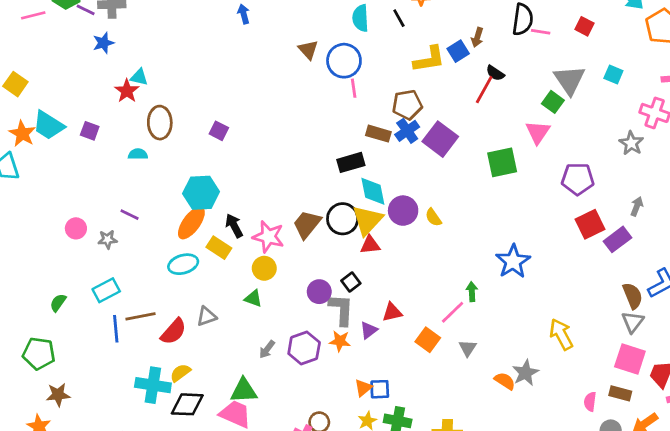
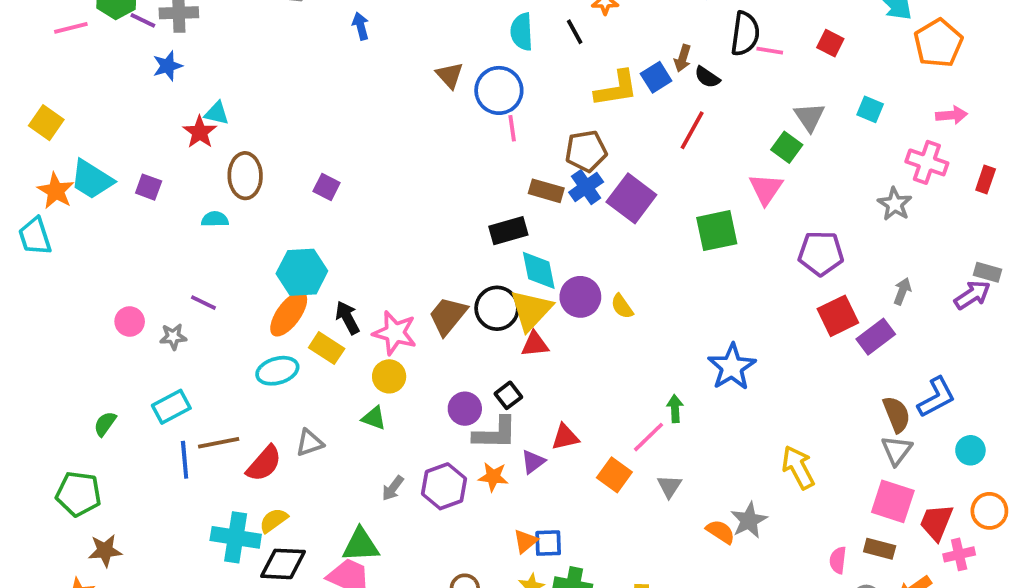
black semicircle: (495, 73) -> (707, 77), moved
gray triangle: (569, 80) -> (809, 117), size x0.7
gray L-shape: (341, 310) -> (495, 433), turned 88

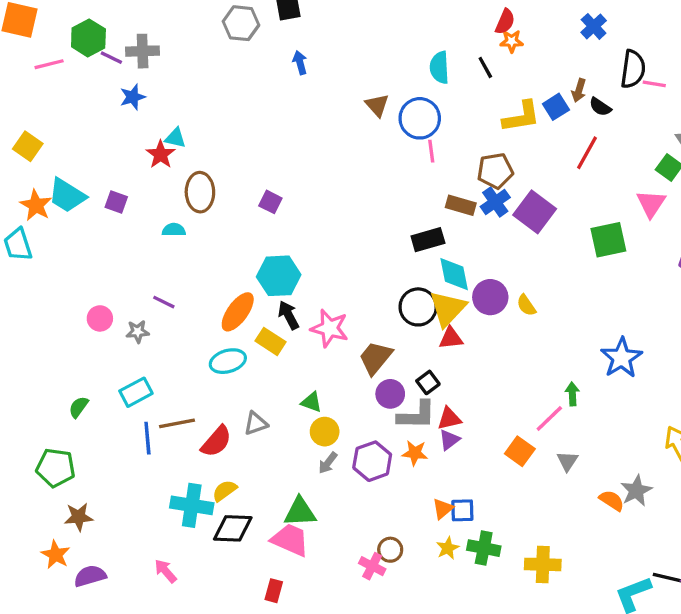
cyan hexagon: (302, 272) -> (279, 276), moved
brown trapezoid: (448, 316) -> (375, 358), moved
yellow circle: (389, 376) -> (325, 432), moved
red triangle: (565, 437) -> (449, 418), moved

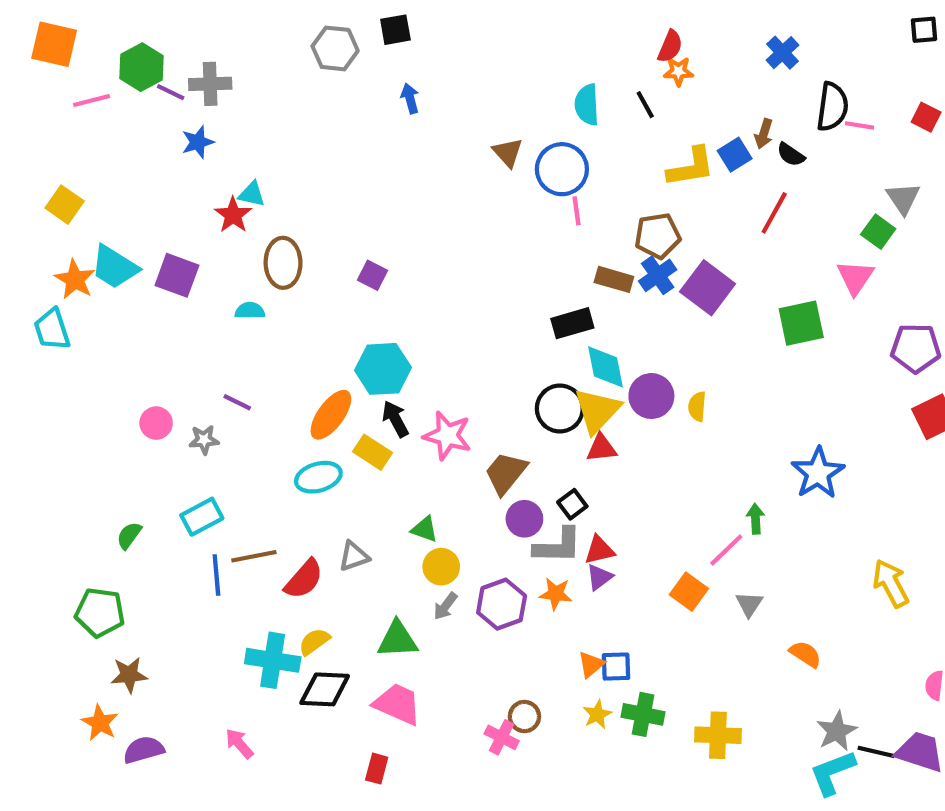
purple square: (116, 202) -> (177, 275), size x1.5
yellow semicircle: (526, 305) -> (697, 406), turned 40
gray star: (636, 491) -> (837, 731), moved
green triangle: (300, 512) -> (397, 639), moved

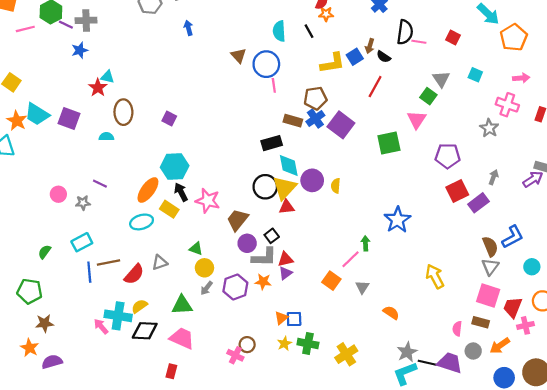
yellow cross: (718, 735) -> (346, 354), turned -35
pink arrow: (239, 744) -> (101, 326), moved

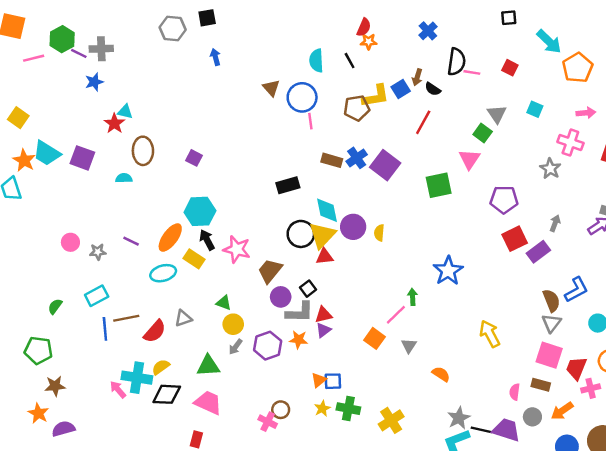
brown pentagon: (315, 98) -> (357, 108), moved
black rectangle: (272, 143) -> (288, 185), moved
purple line: (100, 184) -> (131, 241), moved

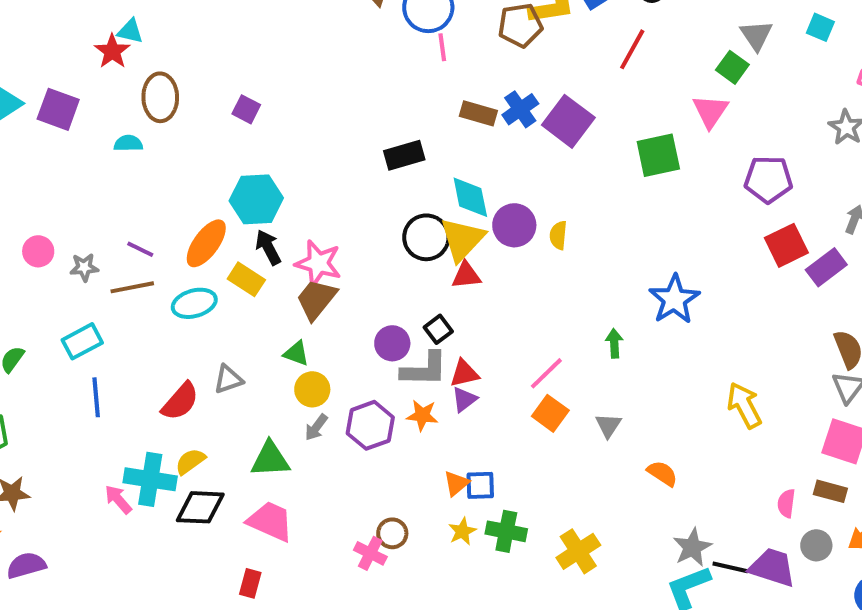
brown trapezoid: (270, 271) -> (316, 299), moved
pink line: (396, 315) -> (546, 373), moved
brown line: (126, 318) -> (132, 287), moved

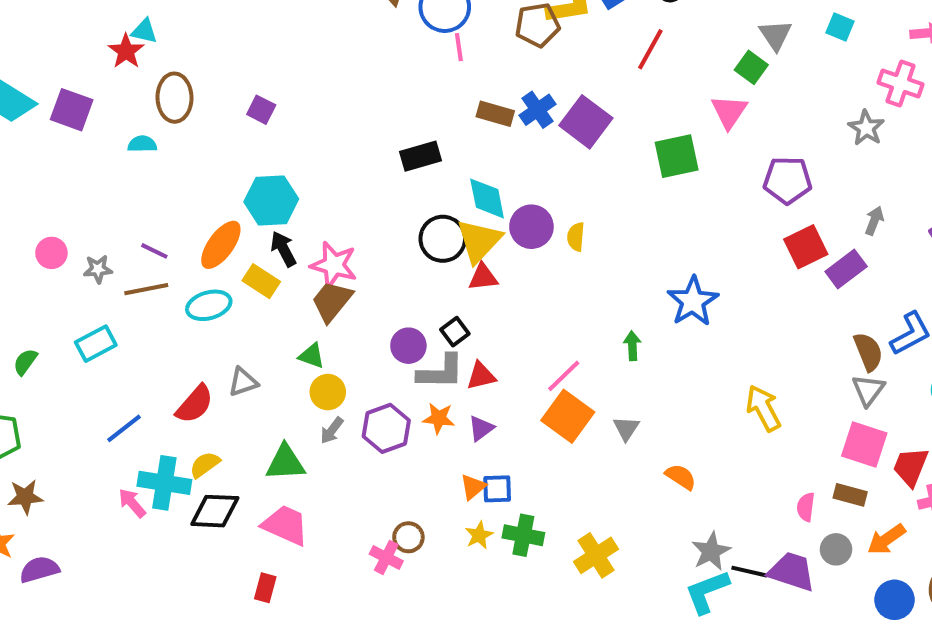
blue line: (96, 397) -> (124, 428), moved, turned 57
purple triangle: (464, 399) -> (481, 428), moved
orange square: (550, 413) -> (568, 416), size x1.4

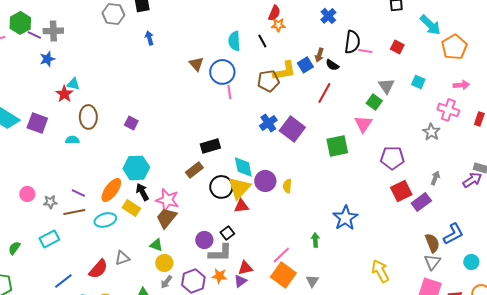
brown rectangle: (495, 114) -> (194, 170), moved, turned -54
red triangle: (481, 376) -> (245, 268), moved

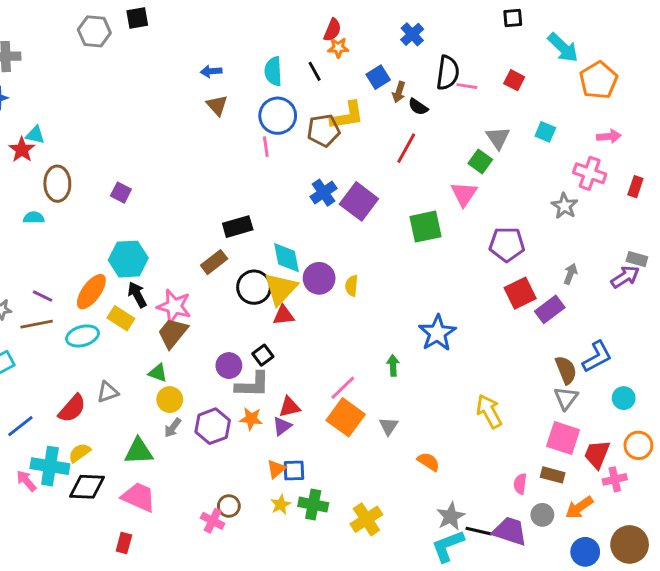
blue arrow: (149, 38) -> (211, 71), moved, turned -80
blue square: (305, 65) -> (378, 77), moved
blue circle: (222, 72) -> (278, 116), moved

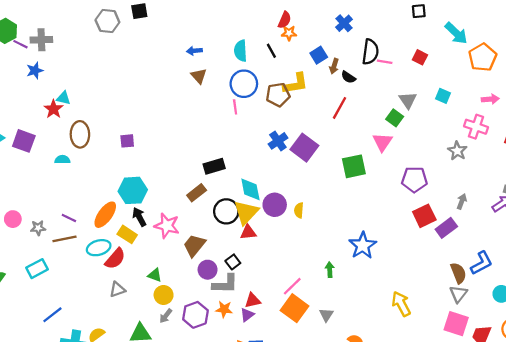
purple square: (121, 193) -> (127, 141), turned -32
brown trapezoid: (173, 333) -> (194, 245), moved
red semicircle: (72, 408) -> (115, 259), moved

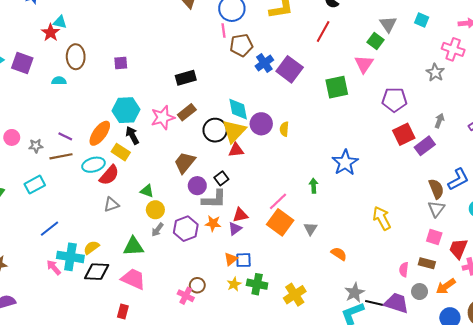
brown pentagon: (278, 95) -> (241, 45), moved
black rectangle: (214, 166) -> (186, 78), moved
pink star: (167, 226) -> (163, 118), moved, turned -30
pink square: (456, 324) -> (434, 237), size x0.7

